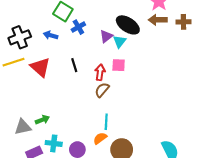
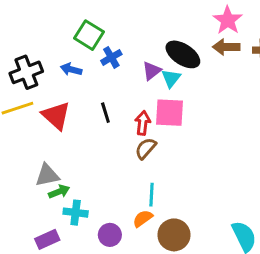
pink square: (119, 65) -> (170, 113), size x1.5
gray triangle: (23, 127) -> (47, 175), moved
cyan cross: (54, 143) -> (76, 213), moved

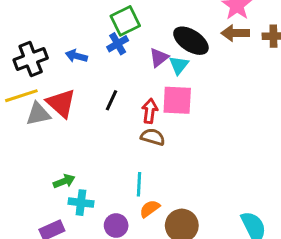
green square: (89, 35) -> (125, 21), moved, turned 32
black line: (105, 113) -> (112, 100), turned 42
brown semicircle: (146, 148) -> (153, 137), turned 65
gray triangle: (47, 175) -> (38, 114), moved
cyan line: (152, 195) -> (139, 184), moved

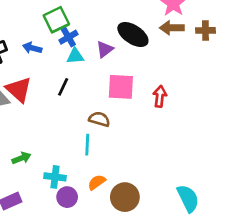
green square: (125, 21) -> (56, 20), moved
cyan triangle: (179, 65) -> (75, 56), moved, turned 48
red arrow: (150, 111) -> (160, 96), moved
cyan line: (139, 184) -> (87, 145), moved
cyan cross: (81, 203) -> (55, 177), moved

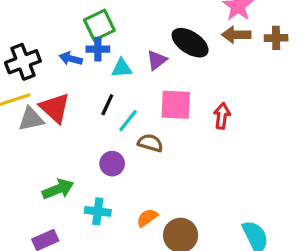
blue cross: (68, 37) -> (98, 49), moved, turned 30
cyan line: (87, 145) -> (128, 121), moved, turned 35
green arrow: (21, 158) -> (58, 189), size x1.4
purple circle: (67, 197) -> (112, 164), moved

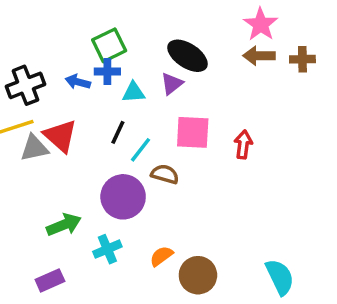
black ellipse: (190, 43) -> (188, 56), moved
purple circle: (112, 164) -> (123, 197), size x1.6
cyan cross: (98, 211) -> (107, 249), turned -30

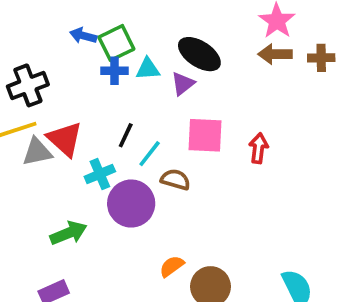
blue arrow: (78, 82) -> (83, 36), moved
cyan triangle: (134, 92) -> (148, 69), moved
cyan cross: (107, 249) -> (100, 174), moved

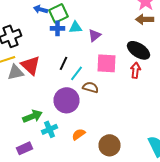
black ellipse: (199, 54) -> (138, 50), moved
cyan cross: (100, 174) -> (50, 129), moved
orange semicircle: (172, 266) -> (78, 134), moved

